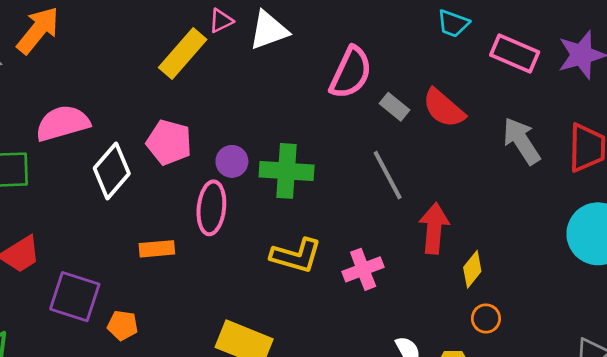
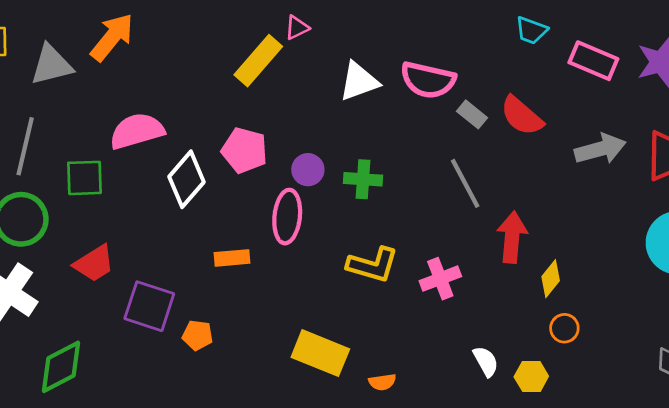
white triangle: (269, 30) -> (359, 81), moved
pink semicircle: (351, 73) -> (428, 80), turned 78
gray arrow: (521, 141) -> (600, 149), turned 108
green cross: (287, 171) -> (363, 179), size x0.7

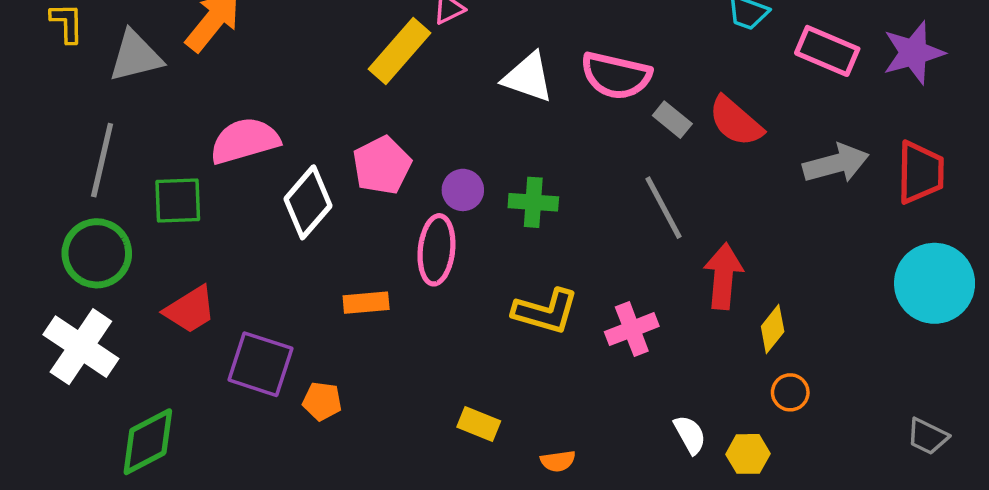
white triangle: (359, 81) -> (528, 77), turned 39
pink pentagon: (244, 150) -> (382, 165), turned 30
yellow rectangle: (320, 353) -> (479, 424), size x0.6

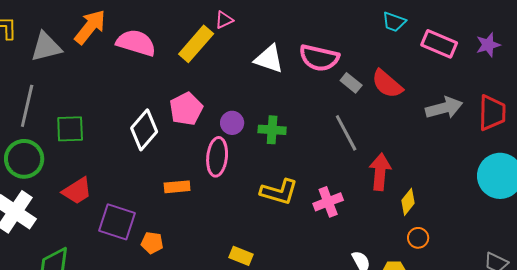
purple star: (913, 53) -> (488, 45), size x0.7
pink semicircle: (245, 141) -> (136, 43), moved, turned 33

